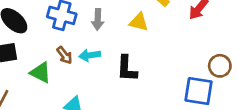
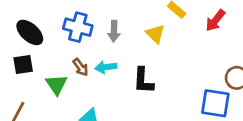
yellow triangle: (139, 22) -> (155, 34), turned 30
green triangle: (41, 73) -> (56, 85), turned 30

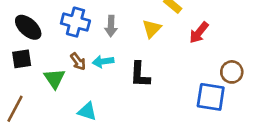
red arrow: (215, 20) -> (199, 33), moved
yellow triangle: (155, 34) -> (152, 29), turned 30

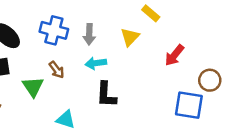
red arrow: (199, 33) -> (174, 55), moved
cyan arrow: (103, 61) -> (96, 63), moved
black L-shape: (140, 75) -> (106, 95), moved

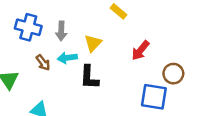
yellow triangle: (130, 37) -> (93, 43), moved
brown arrow: (56, 70) -> (43, 63), moved
black L-shape: (106, 95) -> (89, 77), moved

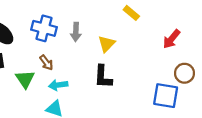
red arrow: (140, 50) -> (171, 39), moved
cyan arrow: (67, 58) -> (58, 85), moved
brown arrow: (43, 63) -> (46, 63), moved

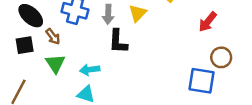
yellow triangle: (107, 44) -> (138, 13), moved
brown arrow: (46, 63) -> (53, 37), moved
black L-shape: (103, 77) -> (118, 41), moved

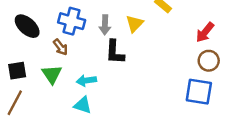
brown arrow: (53, 37) -> (60, 47), moved
black square: (25, 45) -> (17, 71), moved
brown circle: (221, 57) -> (209, 61), moved

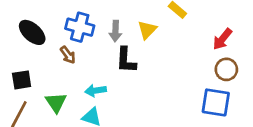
green triangle: (52, 74) -> (56, 102), moved

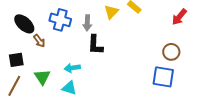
yellow triangle: (147, 30) -> (111, 12), moved
red arrow: (222, 39) -> (179, 17), moved
brown arrow: (68, 55) -> (39, 41), moved

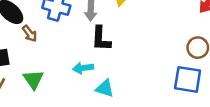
cyan arrow: (72, 68) -> (83, 68), moved
cyan triangle: (69, 88) -> (105, 88), moved

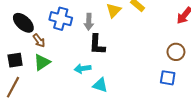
green triangle: (33, 79) -> (42, 62), moved, turned 30
blue square: (188, 79) -> (168, 78), size x0.7

